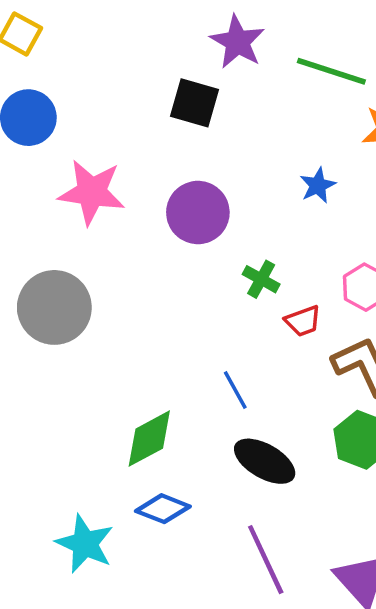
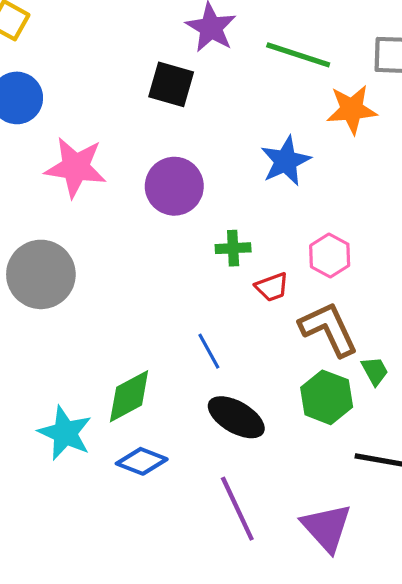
blue star: (318, 185) -> (286, 161), size x1.5
green cross: (261, 279) -> (233, 248), turned -32
cyan star: (85, 544) -> (65, 433), moved

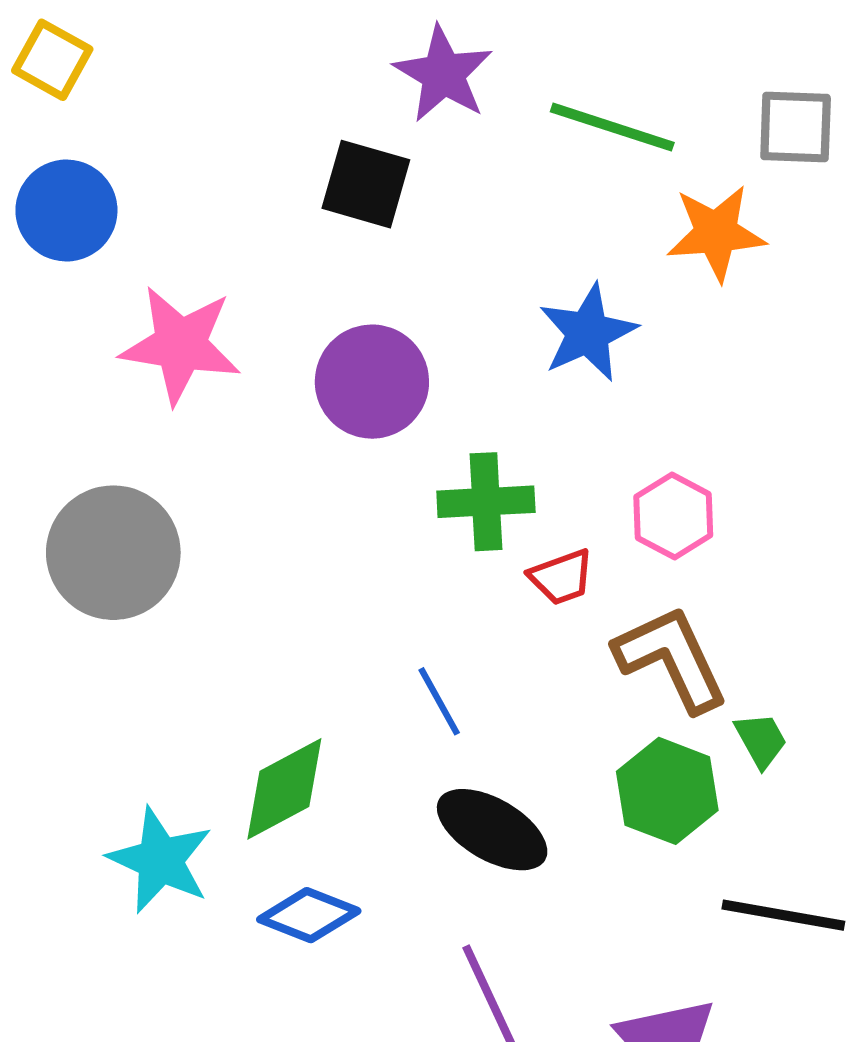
green cross: (233, 248) -> (486, 502), size x1.4

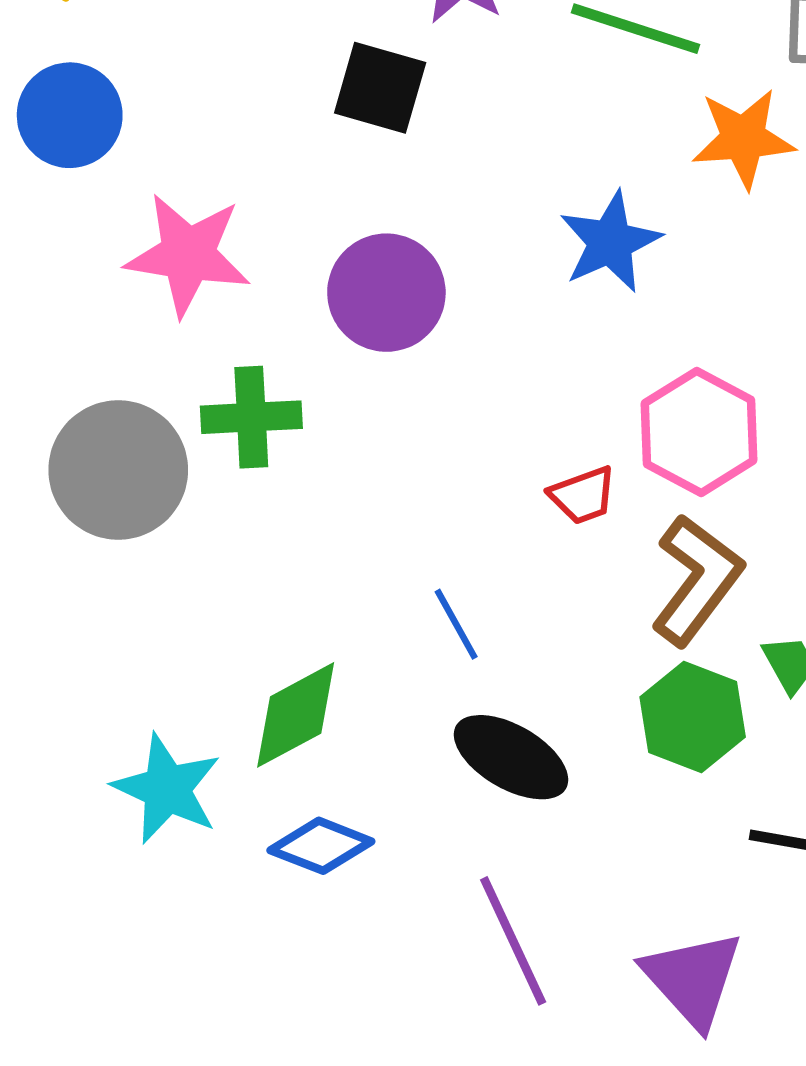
green cross: (486, 502) -> (251, 417), moved
pink hexagon: (673, 516) -> (699, 432), size x1.4
brown L-shape: (671, 659) -> (697, 580), turned 62

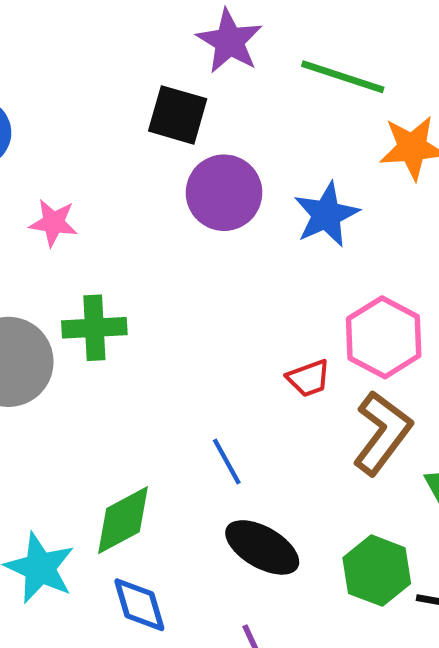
pink star: (188, 255) -> (53, 223), size x0.6
purple circle: (386, 293) -> (224, 193), moved
green hexagon: (693, 717) -> (377, 571), moved
blue diamond: (321, 846) -> (139, 605), turned 52

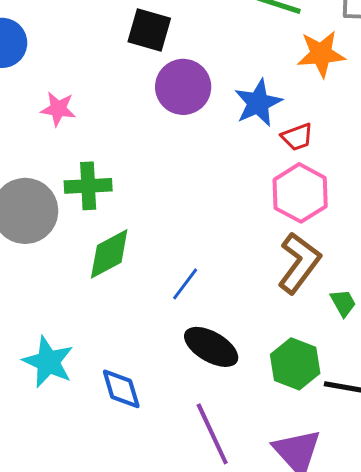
red trapezoid: (309, 378) -> (297, 137), moved
blue line: (227, 461) -> (185, 284), turned 66
green diamond: (123, 520) -> (109, 254), moved

